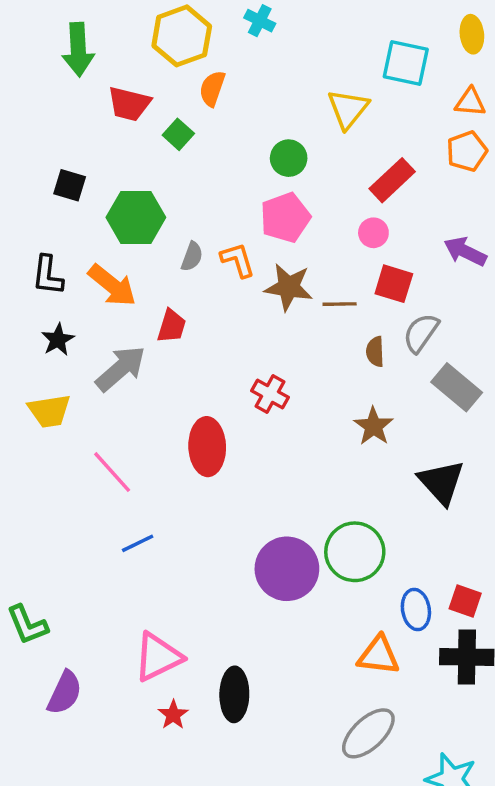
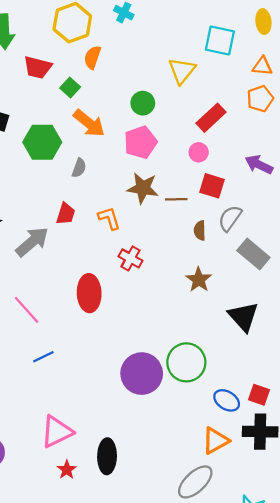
orange L-shape: (238, 260) -> (109, 218), moved
orange arrow: (112, 285) -> (89, 123), moved
blue ellipse: (416, 610) -> (227, 400), turned -50
orange triangle: (379, 655) -> (215, 441), moved, turned -36

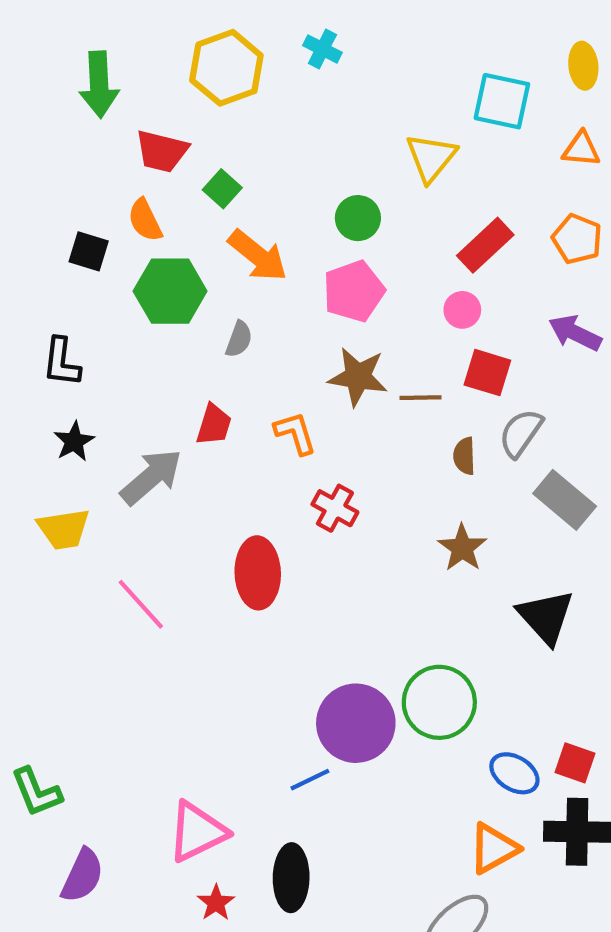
orange semicircle: (92, 57) -> (145, 220), moved, turned -45
orange pentagon: (260, 99) -> (577, 239), moved, turned -30
blue line: (43, 357) -> (310, 780), moved

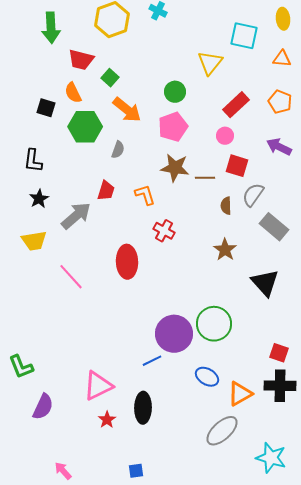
blue ellipse: (514, 773) -> (207, 377), moved

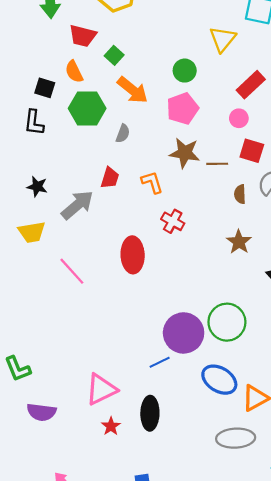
black L-shape: (33, 161) -> (34, 123), moved
black star: (39, 199) -> (37, 187), turned -30
blue ellipse: (207, 377) -> (219, 380), size x1.4
purple semicircle: (43, 407) -> (41, 412), turned 72
gray ellipse: (222, 431) -> (236, 438), turned 40

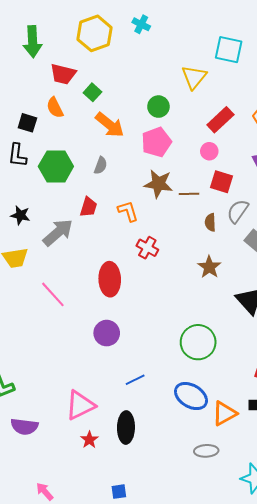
green hexagon: (87, 108) -> (56, 166), moved
purple circle: (184, 333) -> (107, 333), moved, size x0.7
gray ellipse: (236, 438) -> (206, 451), size x0.7

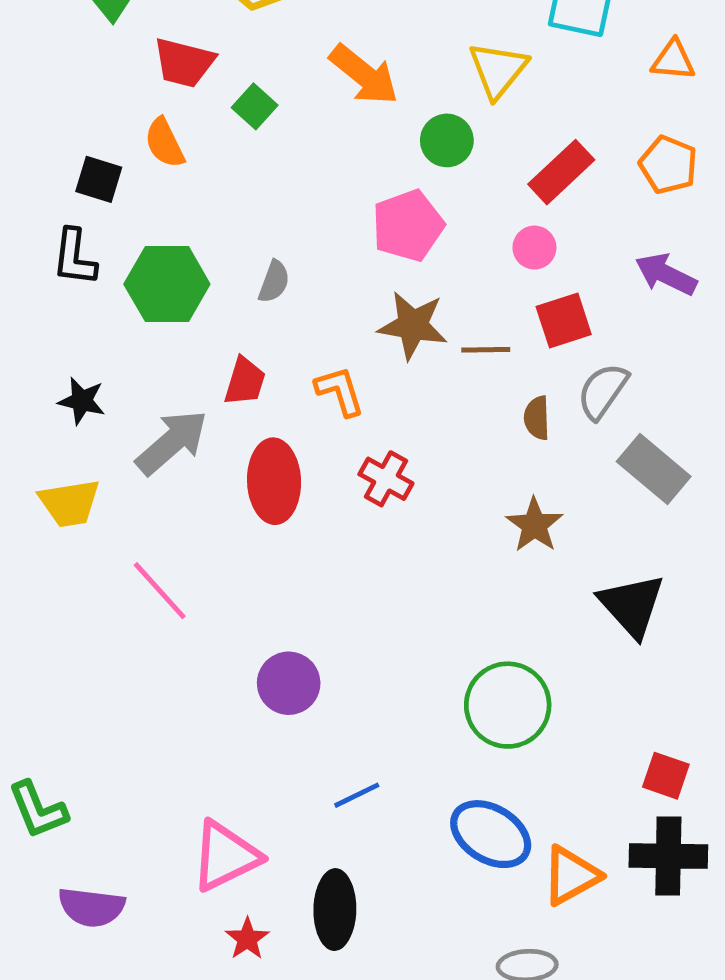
green circle: (158, 107) -> (447, 140), moved
orange arrow: (110, 125) -> (364, 75), moved
red square: (221, 182) -> (564, 321), turned -35
red ellipse: (110, 279) -> (274, 481), moved

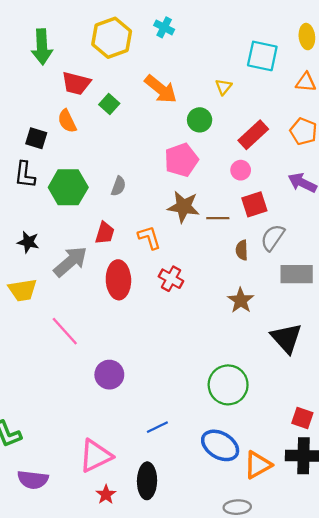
yellow triangle: (498, 70) -> (224, 87), size x0.6
gray rectangle: (654, 469) -> (297, 274), turned -40
purple circle: (289, 683) -> (109, 375), moved

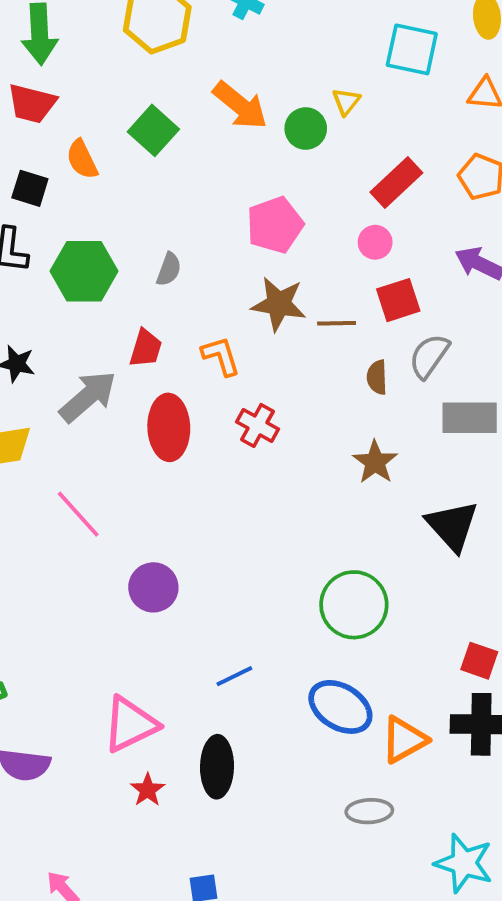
red trapezoid: (76, 83) -> (32, 103), moved
green square: (109, 104) -> (153, 130), size x1.4
green circle: (200, 120) -> (306, 129), moved

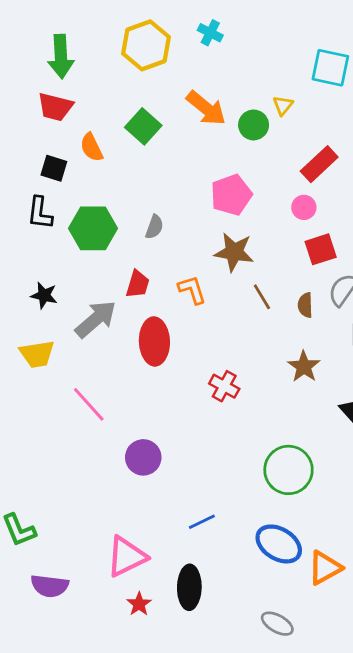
brown line: (337, 323) -> (262, 297), moved, turned 60
red cross: (257, 425) -> (224, 386), moved
gray ellipse: (369, 811) -> (277, 624), moved, turned 32

